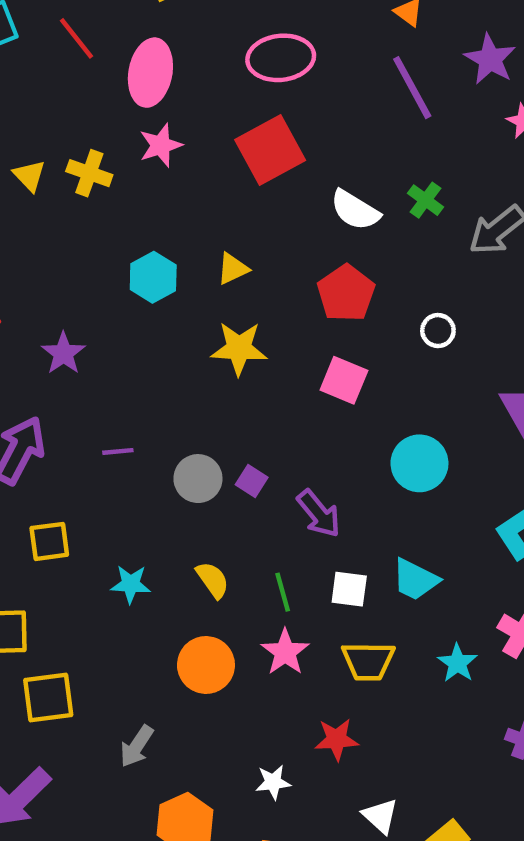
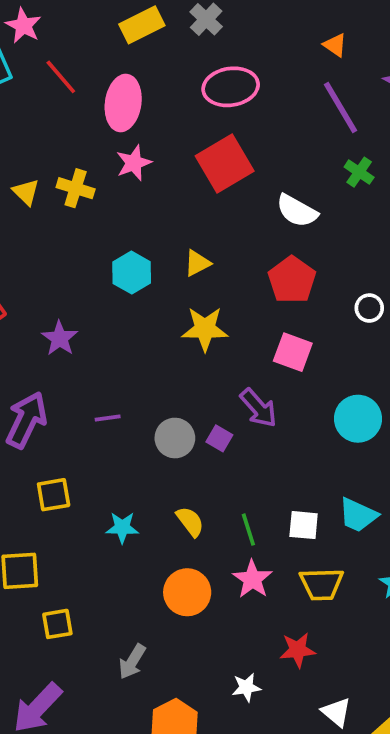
green cross: (425, 200) -> (359, 172), moved
purple arrow: (319, 514) -> (259, 408), moved
yellow square: (48, 697) -> (57, 624), size x0.7

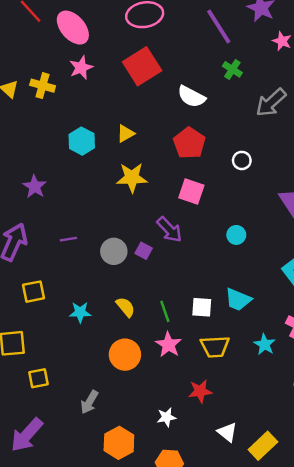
pink ellipse: (123, 103) -> (73, 28), turned -48
cyan circle: (358, 419) -> (236, 235), size x0.6

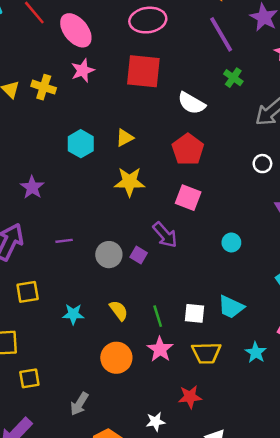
red square: (142, 66) -> (143, 71), turned 36
white circle: (242, 160) -> (262, 164), moved

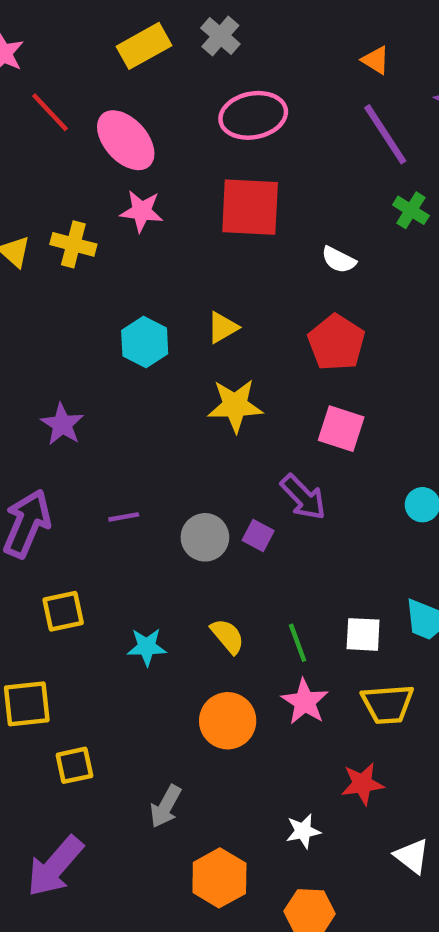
pink star: (83, 70) -> (142, 211), turned 30
white semicircle: (192, 103) -> (339, 260), size x0.7

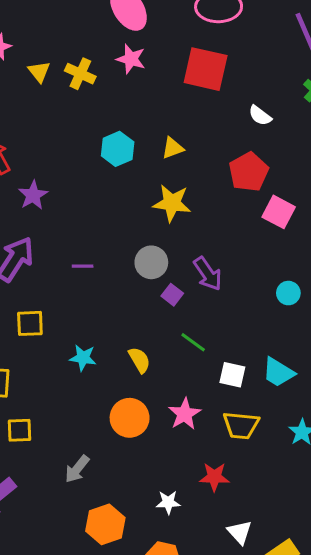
purple star: (62, 424) -> (33, 195), moved
pink square: (341, 429) -> (279, 212), moved
gray circle: (205, 537) -> (151, 262), moved
green line: (298, 643) -> (193, 342), moved, turned -44

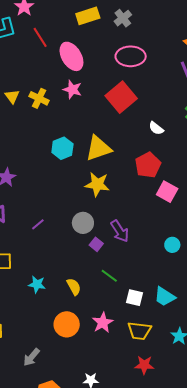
red square: (206, 69) -> (121, 97), turned 36
yellow triangle: (173, 148) -> (98, 148), size x1.8
purple line: (83, 266) -> (38, 224), turned -40
red star: (214, 477) -> (144, 365), moved

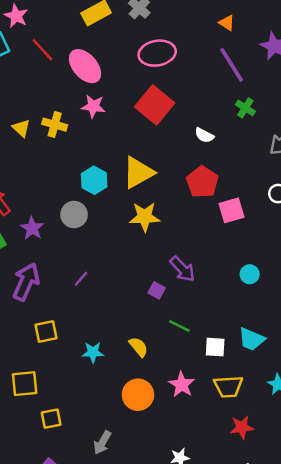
pink square: (167, 192) -> (232, 210), turned -35
gray circle: (83, 223) -> (74, 215), moved

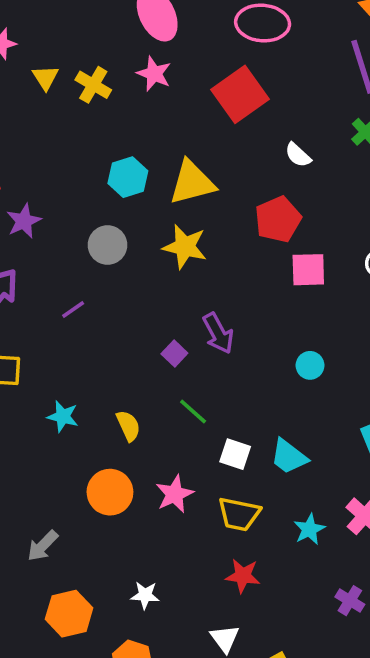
gray circle: (74, 215) -> (108, 245), moved

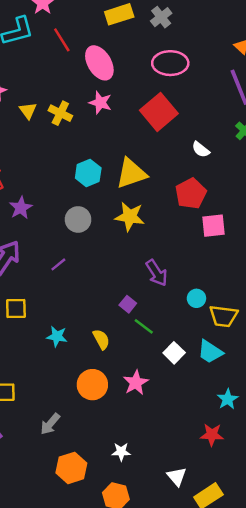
purple square: (174, 354) -> (128, 304), moved
cyan circle: (310, 365) -> (196, 298), moved
white square: (235, 454) -> (174, 353), turned 30
yellow trapezoid: (239, 514) -> (223, 316), moved
red star: (243, 576) -> (212, 435), moved

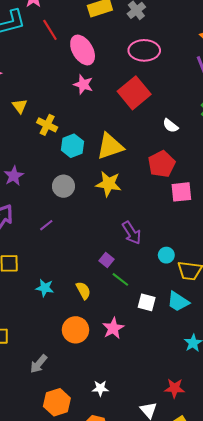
yellow triangle: (28, 111) -> (20, 106), moved
yellow cross: (60, 113) -> (47, 125), moved
white square: (174, 353) -> (147, 302), turned -30
red star: (212, 435) -> (175, 388), moved

